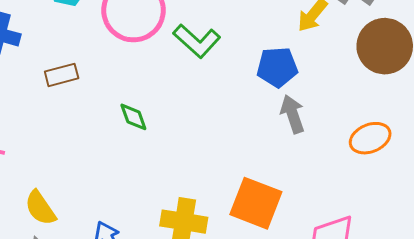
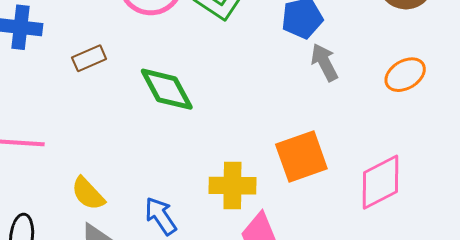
green diamond: (133, 117) -> (167, 89), size x1.8
orange square: (256, 203) -> (301, 156), turned -32

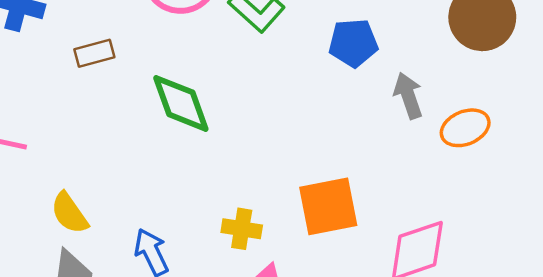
gray arrow: (324, 62) -> (408, 96), moved
yellow cross: (232, 186) -> (242, 229), size x0.7

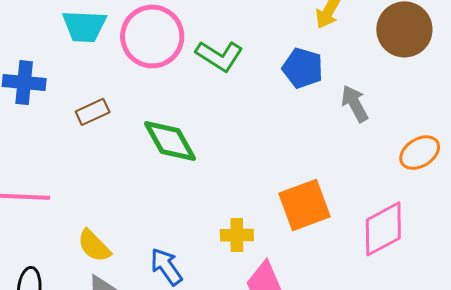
blue pentagon: (353, 43) -> (303, 68), turned 30
orange ellipse: (465, 128) -> (420, 153), moved

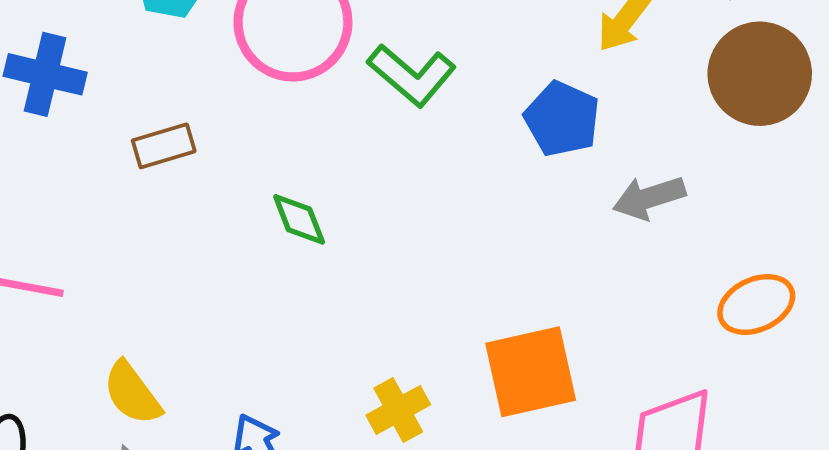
gray arrow: (355, 104) -> (649, 198), turned -87
green diamond: (170, 141) -> (299, 219), size x0.6
yellow cross: (237, 235) -> (398, 410), turned -36

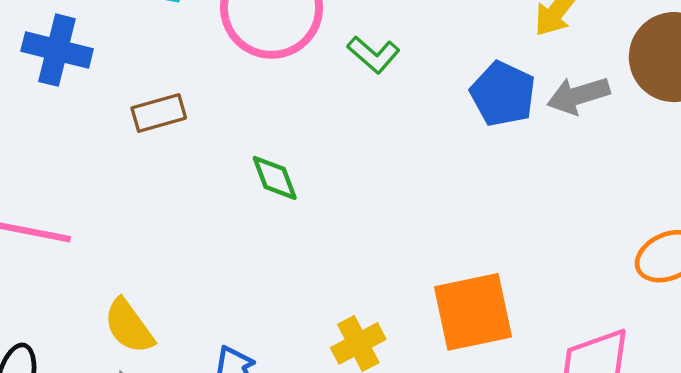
green L-shape: (412, 75) -> (373, 55), size x0.7
gray arrow: (649, 198) -> (578, 95), moved

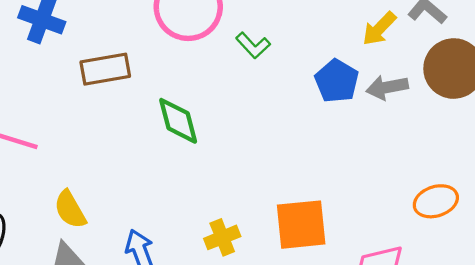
brown rectangle: (159, 113) -> (105, 69), size x1.4
green diamond: (275, 178) -> (178, 121), size x1.4

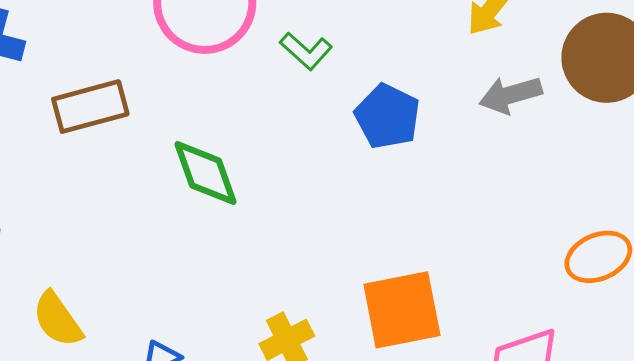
blue pentagon: (337, 81) -> (387, 116), moved

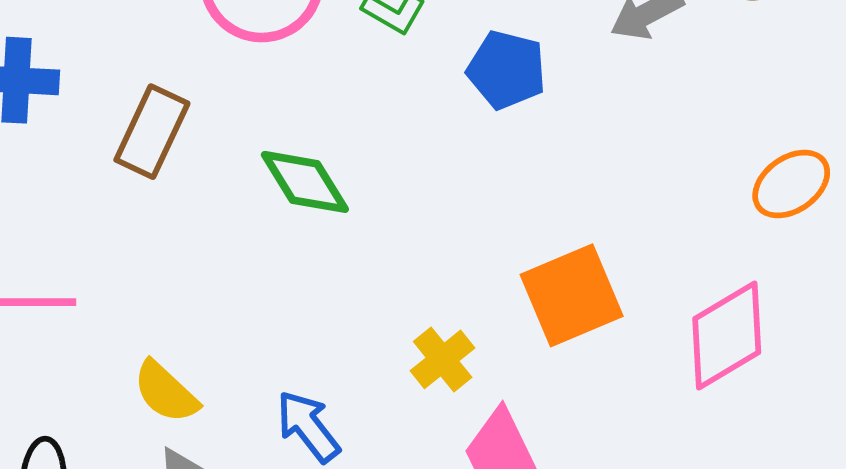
brown rectangle: (90, 107) -> (152, 132), turned -38

